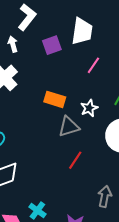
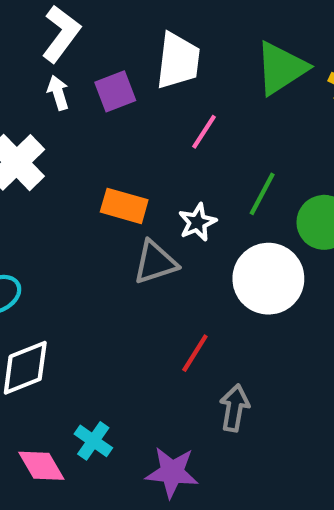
white arrow: (13, 44) -> (58, 93), moved
red line: (75, 160) -> (195, 353), moved

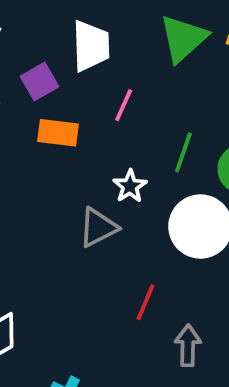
orange rectangle: (124, 206) -> (58, 133), moved

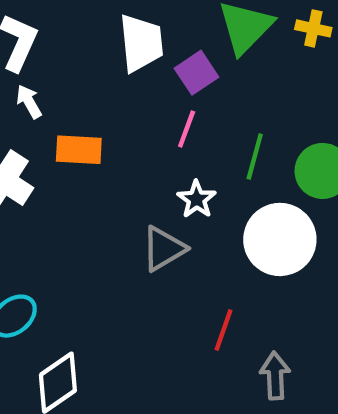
purple square: (40, 81) -> (196, 73), moved
pink line: (124, 105) -> (187, 129), moved
orange rectangle: (58, 133) -> (79, 150), moved

